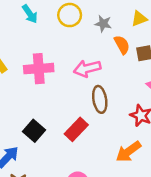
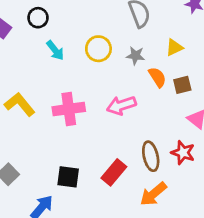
brown ellipse: (100, 99) -> (151, 156), moved
black square: (34, 131) -> (68, 177), turned -30
orange arrow: (128, 152) -> (153, 194), moved

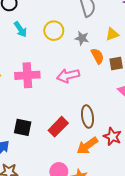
red star: (183, 153) -> (112, 137), moved

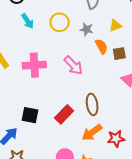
pink arrow: (68, 76) -> (73, 65), turned -120
red star: (112, 137) -> (116, 139), moved, turned -30

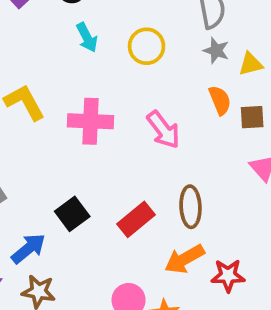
gray star: (86, 29) -> (216, 51), moved
black square: (30, 115) -> (72, 214), turned 36

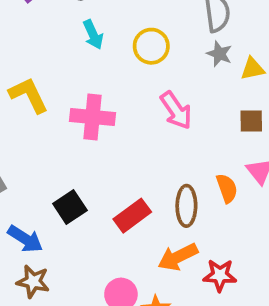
orange semicircle: (220, 100) -> (227, 188), moved
pink arrow: (163, 130) -> (176, 110), moved
blue arrow: (28, 249) -> (25, 239), turned 69

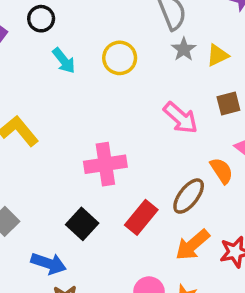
gray star: (219, 54) -> (184, 49), turned 30
pink arrow: (176, 110) -> (181, 118), moved
pink cross: (92, 117) -> (105, 164), moved
brown ellipse: (186, 206) -> (189, 196), turned 51

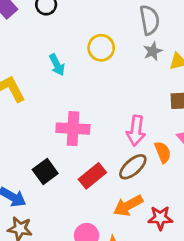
cyan arrow: (64, 61) -> (57, 65), moved
pink arrow: (181, 118) -> (136, 131), moved, turned 44

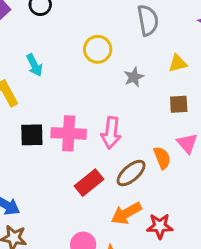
gray star: (153, 51) -> (134, 77), moved
cyan arrow: (57, 65) -> (34, 65), moved
pink arrow: (136, 131) -> (111, 133), moved
black square: (45, 171) -> (32, 135), moved, turned 35

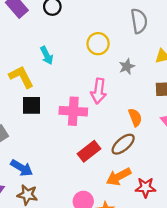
pink arrow: (111, 133) -> (99, 91), moved
black square: (32, 135) -> (32, 105), moved
orange semicircle: (162, 158) -> (135, 117), moved

